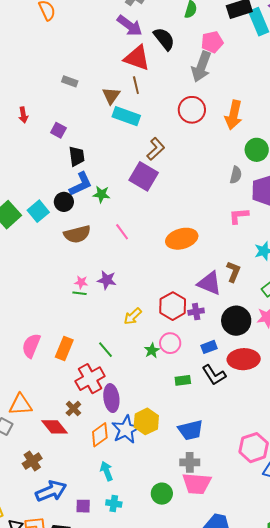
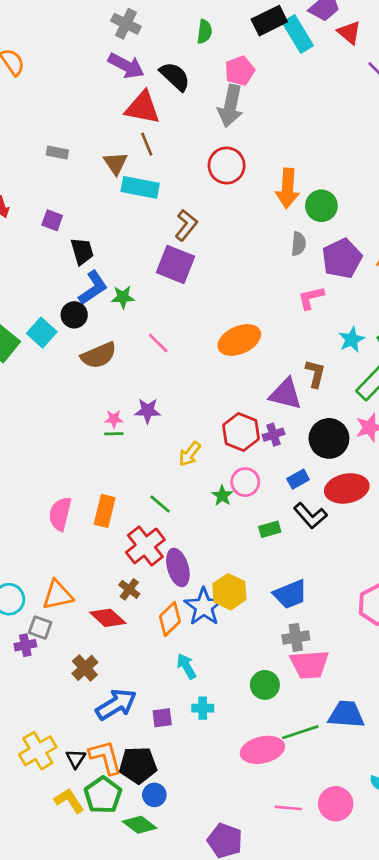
orange arrow: (234, 115) -> (288, 188), moved

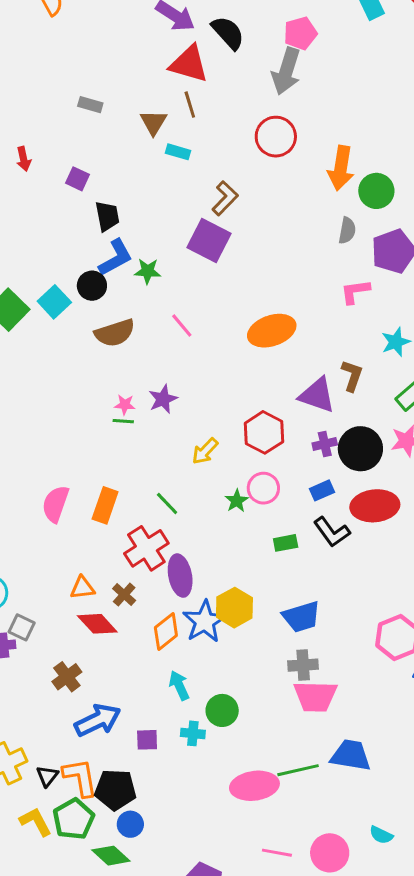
cyan rectangle: (140, 187) -> (178, 152), size x0.6
purple star: (148, 411) -> (163, 399), turned -30
purple cross: (273, 435) -> (325, 444), moved
orange triangle: (58, 595) -> (83, 588), moved, size x0.7
green circle: (265, 685) -> (222, 710), moved

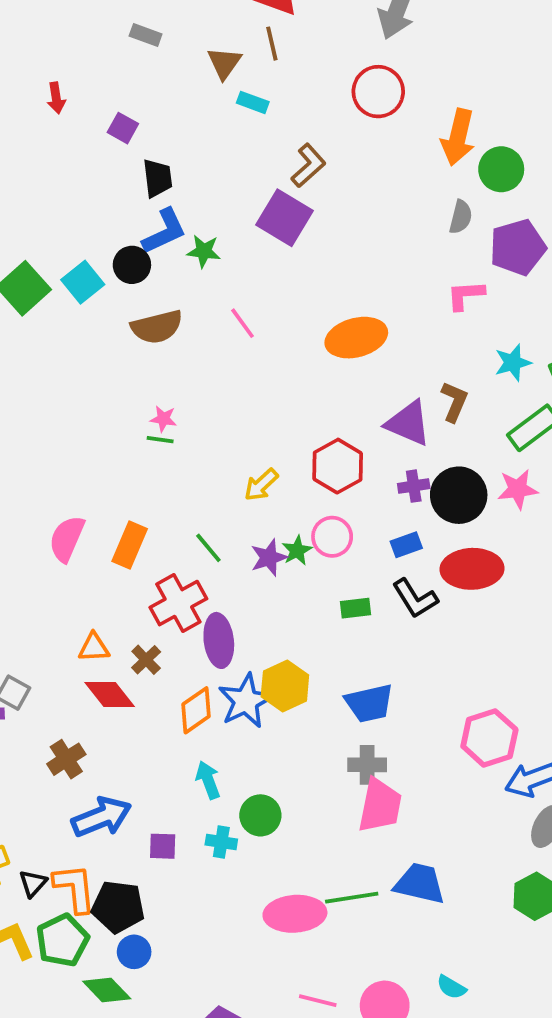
purple star: (163, 399) -> (269, 558), moved
pink trapezoid: (315, 696) -> (380, 806), turned -84

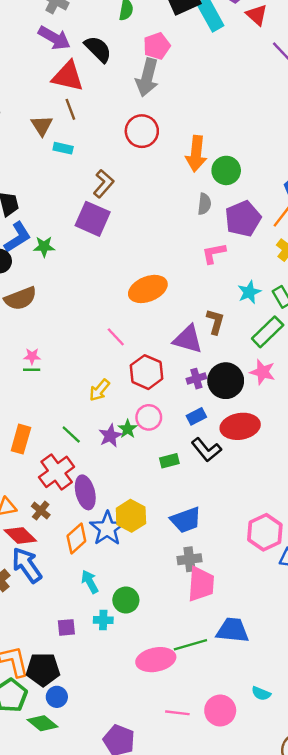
pink line: (243, 323) -> (116, 337), moved
pink star: (518, 489) -> (263, 372), turned 30
blue arrow: (102, 817) -> (27, 565), moved, turned -96

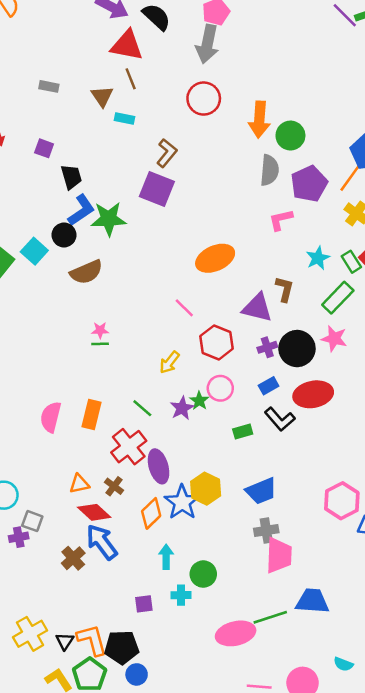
gray semicircle: (204, 204) -> (269, 170), size x1.4
green star: (44, 247) -> (109, 219), size x1.6
cyan arrow: (90, 582) -> (166, 557), turned 30

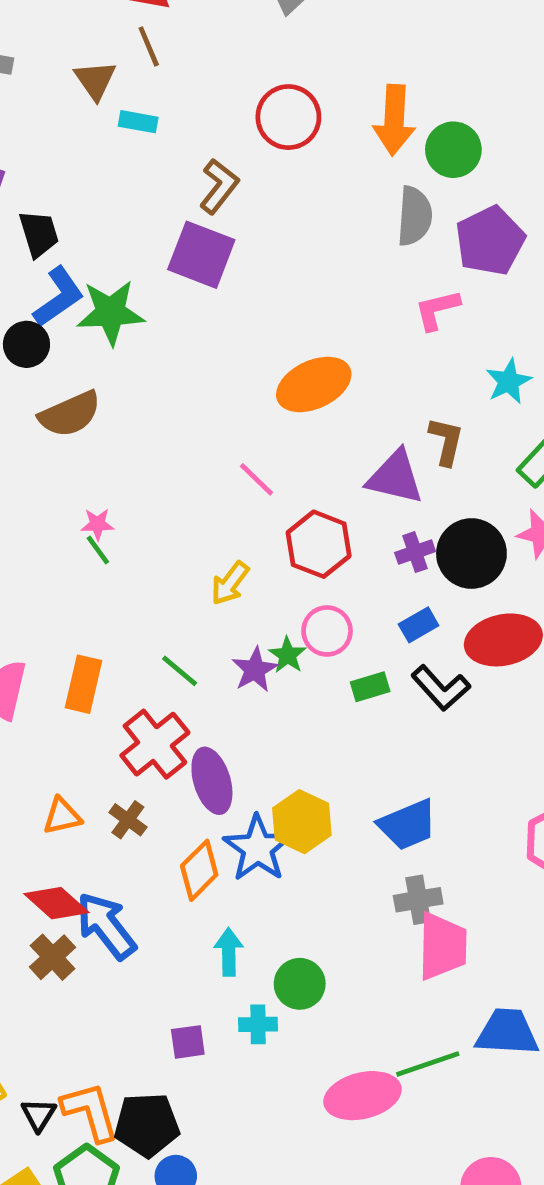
red circle: (204, 99) -> (288, 117), moved
green line: (100, 344) -> (98, 550), turned 56
green rectangle: (243, 432) -> (370, 687), moved
red diamond: (94, 512) -> (56, 903), moved

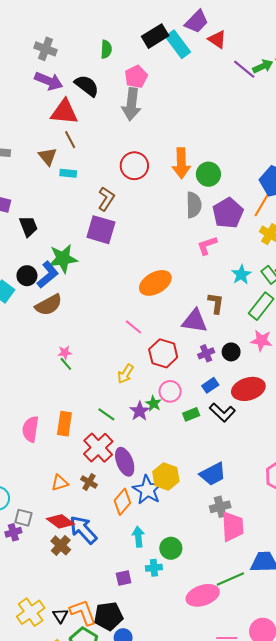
blue L-shape: (59, 297) -> (48, 275), moved
black circle: (471, 554) -> (231, 352), size x0.6

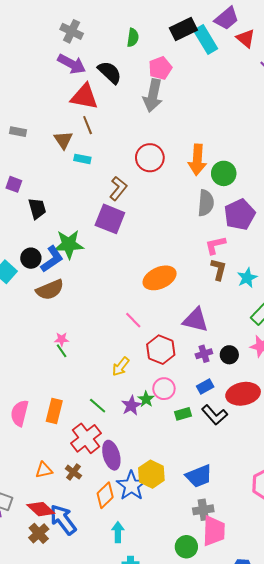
brown L-shape: (216, 303) -> (219, 269), moved
green circle: (171, 548) -> (186, 547), moved

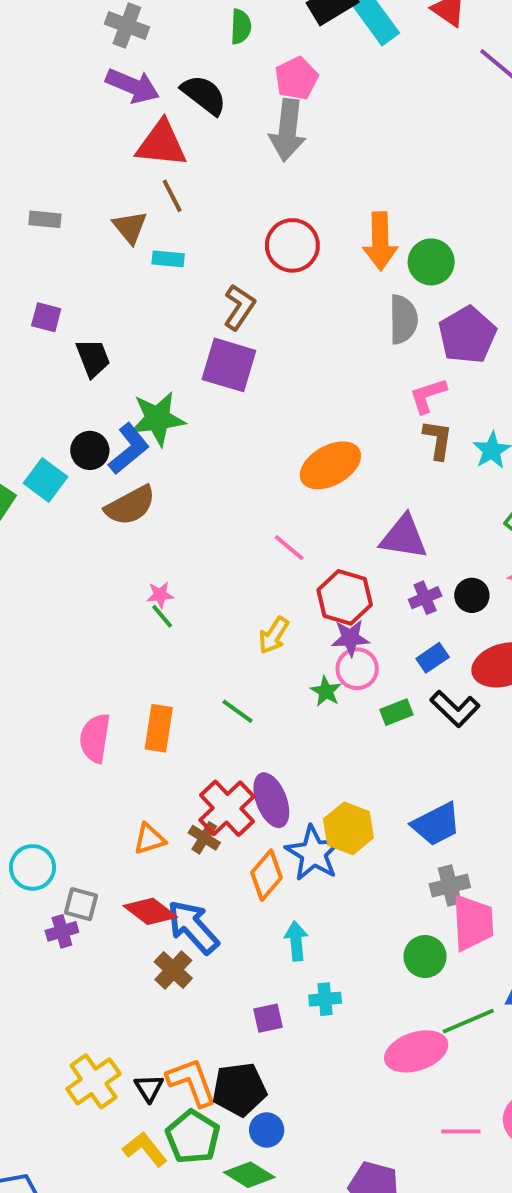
purple star: (131, 406) -> (350, 638), moved, turned 30
red cross: (86, 438) -> (227, 808), moved
brown cross: (39, 533) -> (173, 970), moved

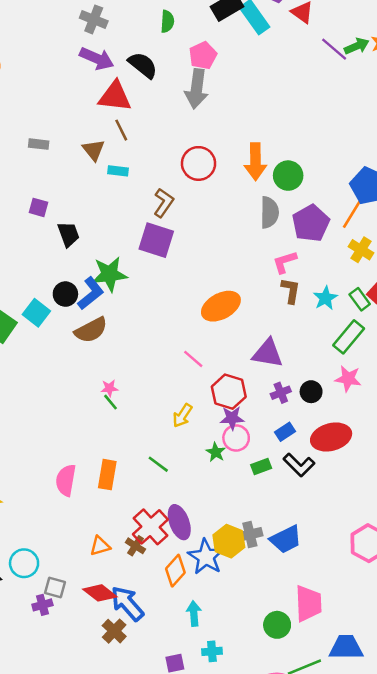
gray cross: (450, 886) -> (250, 534), moved

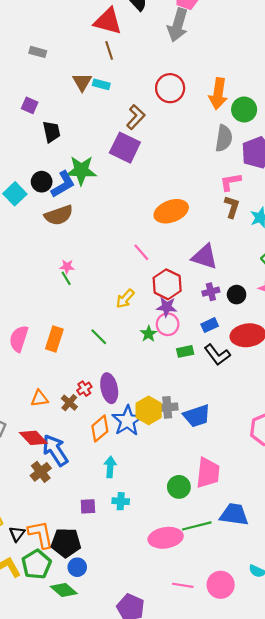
brown triangle: (94, 150) -> (82, 82), moved
red cross: (150, 527) -> (84, 389), size x0.5

